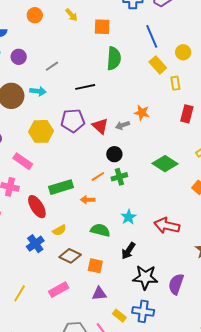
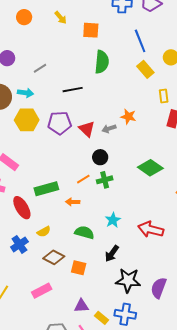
yellow rectangle: (175, 83) -> (164, 96), moved
yellow hexagon: (41, 131) -> (27, 120), moved
purple triangle: (99, 294) -> (81, 306), moved

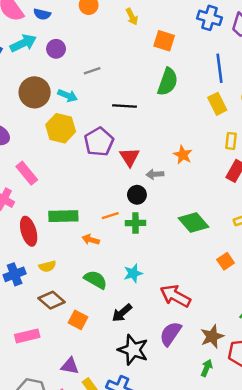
purple pentagon: (60, 123) -> (99, 142), turned 30
gray arrow: (109, 129) -> (155, 174), moved
purple semicircle: (159, 288) -> (170, 334), moved

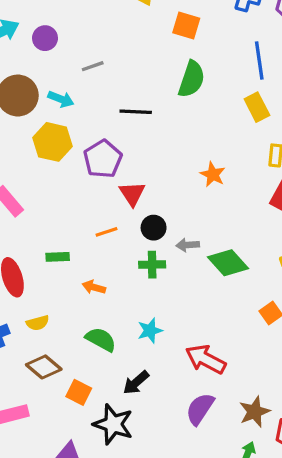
red triangle: (129, 157) -> (132, 194), moved
gray arrow: (155, 174) -> (188, 245), moved
green rectangle: (63, 216) -> (58, 257), size x0.6
orange line: (110, 216) -> (106, 232), moved
black star: (133, 350) -> (113, 424), moved

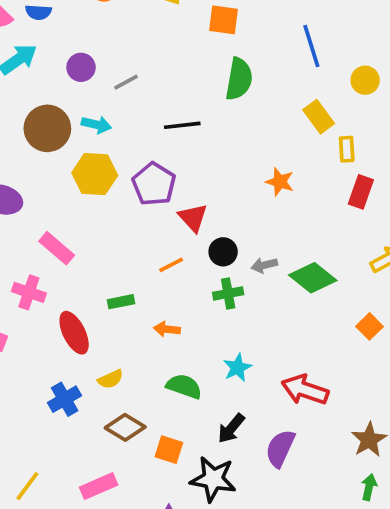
purple circle: (45, 38) -> (81, 67), moved
yellow rectangle: (257, 107) -> (319, 117), moved
purple semicircle: (200, 409) -> (280, 448), moved

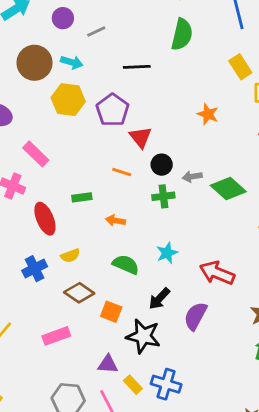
orange line: (171, 265) -> (122, 172), turned 42

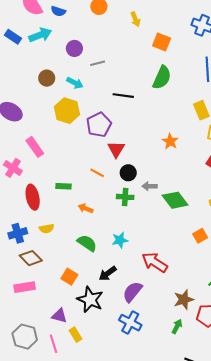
brown circle: (34, 63) -> (47, 78), size x0.6
brown diamond: (79, 293) -> (31, 258), moved
blue cross: (166, 384) -> (130, 323), moved

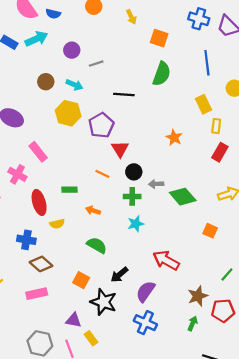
yellow semicircle: (47, 229) -> (57, 224), moved
blue cross: (18, 233) -> (26, 240), turned 30
orange square: (200, 236) -> (210, 231), turned -32
cyan star: (120, 240) -> (136, 224), moved

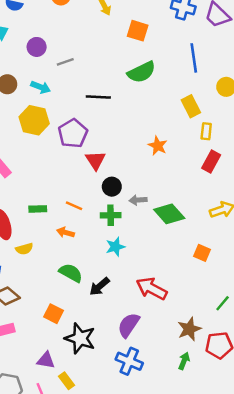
green semicircle: (162, 74) -> (142, 72), turned 45
orange line: (102, 174) -> (74, 206), moved
black arrow: (119, 275) -> (100, 286), moved

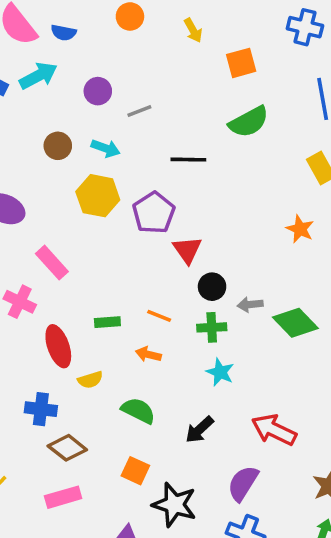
orange square: (138, 31) -> (241, 63), turned -30
orange star: (158, 146) -> (300, 229), moved
cyan star: (115, 247) -> (220, 372), turned -30
green semicircle: (71, 273) -> (138, 411), moved

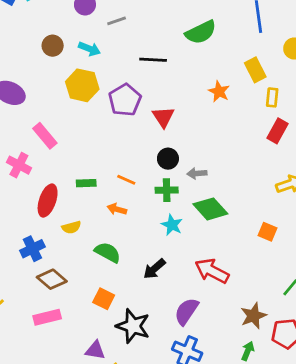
orange star: (300, 229) -> (219, 92), moved
red triangle: (187, 250) -> (163, 117), moved
green diamond: (295, 323) -> (210, 209), moved
red ellipse: (58, 346) -> (48, 201), turned 36
blue cross: (41, 409) -> (32, 249), turned -35

